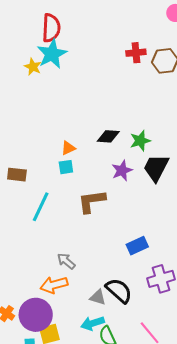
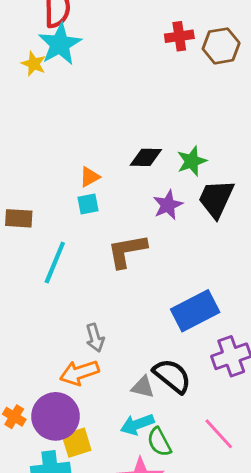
blue rectangle: (137, 246) -> (195, 311), size x1.5
gray arrow: (66, 261) -> (95, 338), turned -144

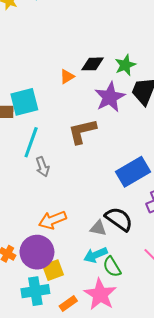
orange triangle: (90, 177) -> (67, 76), moved
cyan square: (88, 204) -> (24, 102), moved, size x1.8
purple star: (168, 205) -> (110, 97), size x1.4
gray arrow: (95, 338) -> (42, 167), moved

